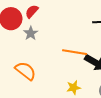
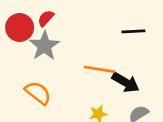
gray star: (31, 33) -> (44, 46), size x1.6

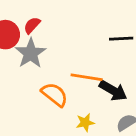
orange semicircle: (38, 93) -> (55, 95), moved

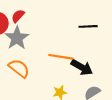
orange semicircle: (55, 95) -> (19, 68), moved

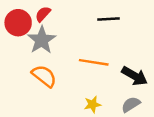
black line: (88, 26) -> (109, 19), moved
black arrow: (82, 67) -> (135, 76), moved

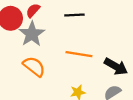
black line: (109, 19) -> (74, 15), moved

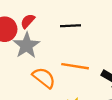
orange semicircle: (34, 66) -> (44, 78), moved

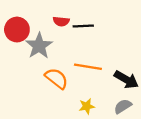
red semicircle: (28, 21) -> (61, 21), moved, turned -126

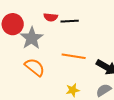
orange semicircle: (56, 78) -> (35, 67), moved

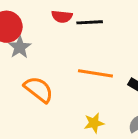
gray star: (32, 38) -> (20, 47), moved, size x0.7

